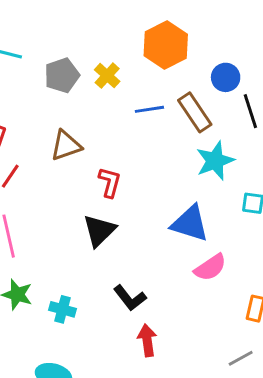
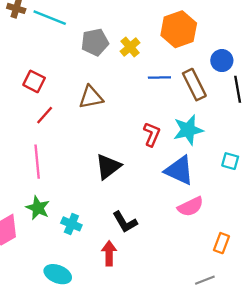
cyan star: (215, 161) -> (188, 130), moved
red L-shape: (110, 182) -> (152, 134), moved
red arrow: (147, 340) -> (109, 253), moved

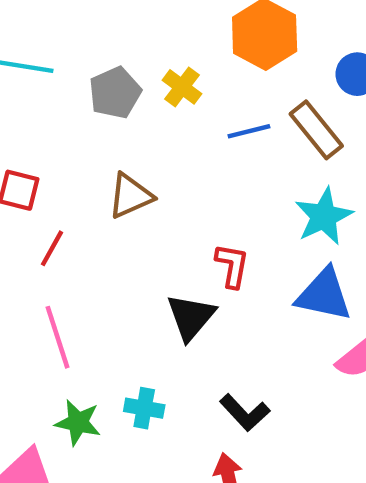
red L-shape: (152, 134) -> (232, 266), moved
cyan cross: (71, 224) -> (144, 408), moved

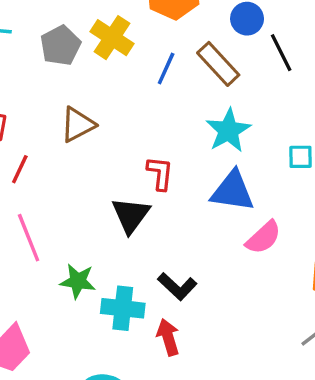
yellow cross: (182, 87) -> (112, 38), size x1.4
blue line: (249, 131) -> (166, 68), turned -48
cyan cross: (144, 408) -> (123, 308), moved, size x1.4
green star: (78, 423) -> (78, 281), moved

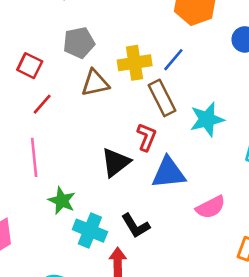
yellow cross: (112, 38) -> (135, 63), moved, turned 32
gray pentagon: (60, 45) -> (79, 43), moved
brown rectangle: (218, 64) -> (162, 98), moved
blue triangle: (233, 191) -> (169, 173), moved, turned -30

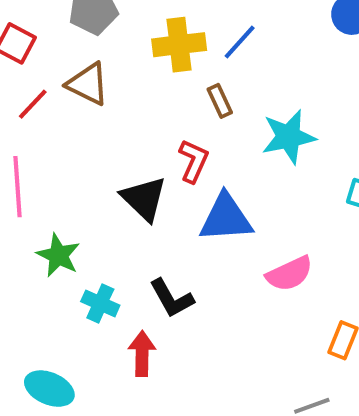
brown triangle: (95, 83) -> (88, 84), moved, turned 36
brown rectangle: (162, 98) -> (220, 101), size x0.6
black triangle: (116, 162) -> (144, 199), turned -40
cyan cross: (90, 231) -> (100, 303), size x0.7

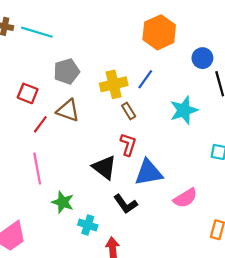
brown rectangle: (220, 101) -> (129, 111), moved
cyan star: (289, 137) -> (184, 110), moved
black L-shape: (172, 298) -> (125, 204), moved

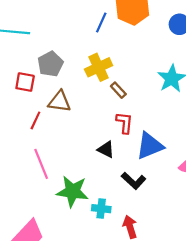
blue line: (145, 79) -> (101, 22), moved
red square: (28, 93) -> (25, 82), moved
black triangle: (104, 167) -> (106, 149), size x0.7
green star: (63, 202) -> (73, 191), size x1.4

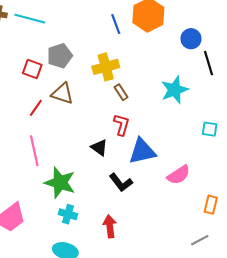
blue line: (101, 22) -> (116, 24), turned -54
cyan cross: (101, 209) -> (68, 214), moved

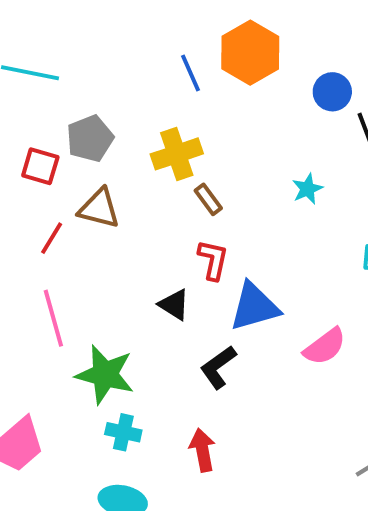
cyan star: (175, 90) -> (308, 189), size x0.6
black L-shape: (121, 182) -> (218, 367), turned 95

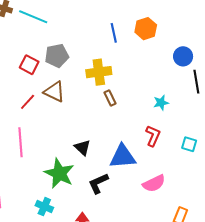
orange hexagon: (250, 53) -> (146, 29), size x0.7
red L-shape: (213, 260) -> (153, 136), moved
green star: (105, 374) -> (59, 173), moved

